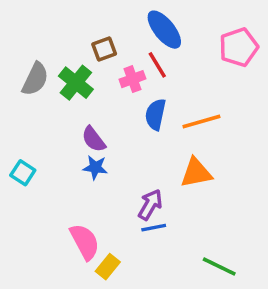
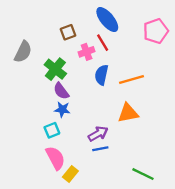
green cross: (76, 83) -> (55, 69), moved
cyan square: (23, 173) -> (52, 130), moved, turned 35
purple arrow: (150, 205) -> (98, 134), turned 30

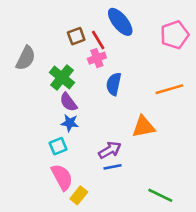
red line: (103, 43) -> (98, 40), moved
orange line: (131, 80) -> (169, 89), moved

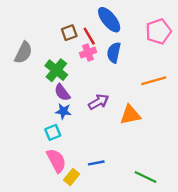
blue semicircle: (114, 84) -> (114, 53), moved
purple arrow: (110, 150) -> (99, 102), moved
blue line: (112, 167) -> (96, 163), moved

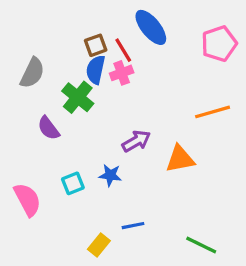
blue semicircle: (114, 53) -> (96, 70), moved
purple semicircle: (62, 92) -> (49, 128), moved
blue star: (63, 111) -> (110, 175), moved
pink semicircle: (56, 161) -> (27, 200), moved

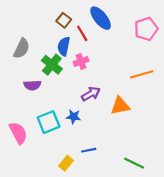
brown square: (96, 45) -> (64, 20), moved, turned -32
pink cross: (122, 73) -> (81, 61), moved
purple semicircle: (49, 128) -> (32, 85), turned -56
cyan square: (73, 183) -> (49, 122), size x1.5

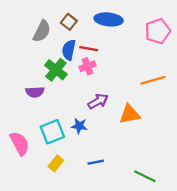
blue ellipse: (101, 18) -> (109, 19), turned -45
red line: (82, 33) -> (89, 49), moved, turned -49
gray semicircle: (22, 48) -> (42, 31), moved
yellow rectangle: (66, 163) -> (56, 163), moved

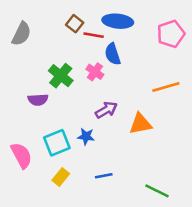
gray semicircle: (42, 31) -> (21, 34), moved
red line: (89, 49) -> (94, 35), moved
blue semicircle: (69, 50) -> (113, 54), moved, turned -30
pink cross: (87, 66) -> (95, 72), turned -35

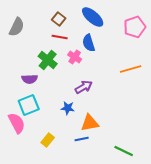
blue ellipse: (118, 21) -> (93, 17), turned 35
red line: (94, 35) -> (60, 37), moved
orange triangle: (141, 124) -> (90, 123), moved
cyan square: (57, 143) -> (29, 105), moved

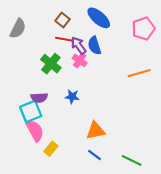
purple semicircle: (30, 79) -> (39, 98), moved
purple arrow: (84, 87) -> (79, 46), moved, turned -96
blue star: (68, 108) -> (72, 97), moved
pink semicircle: (17, 123) -> (35, 131), moved
blue line: (82, 139) -> (94, 155), moved, turned 48

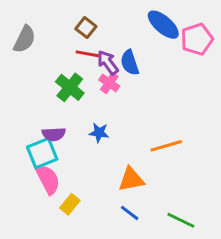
blue ellipse: (99, 18) -> (163, 25), moved
orange line: (139, 73) -> (166, 146), moved

